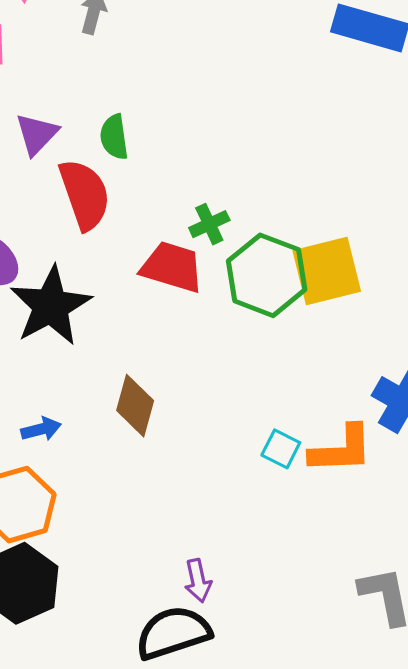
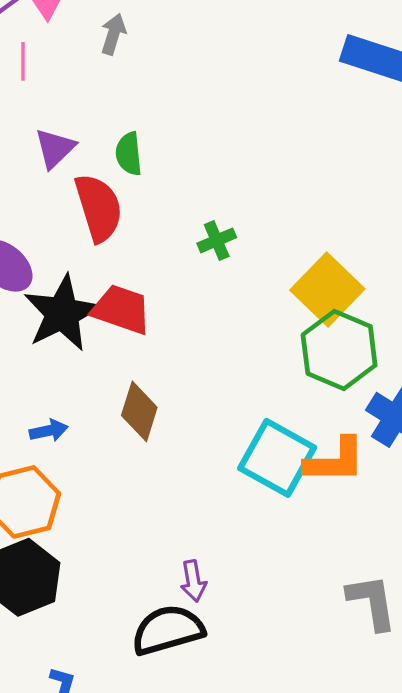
red trapezoid: (172, 267) -> (121, 309), moved
yellow square: (327, 271) -> (327, 289), turned -34
green hexagon: (267, 275) -> (339, 350), moved
cyan square: (281, 449) -> (277, 458), size x2.0

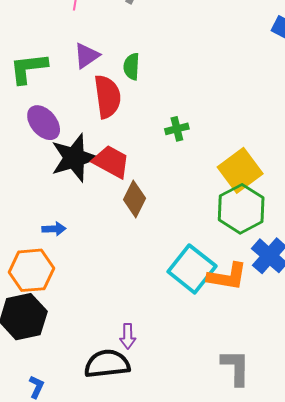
brown diamond: (139, 411) -> (134, 199), moved

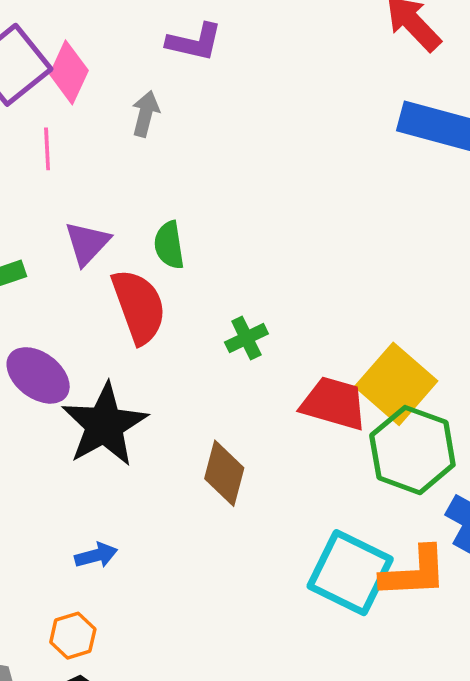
green cross: (177, 129) -> (246, 338), moved
red trapezoid: (111, 162) -> (334, 403), moved
orange hexagon: (31, 270) -> (73, 636), size x0.6

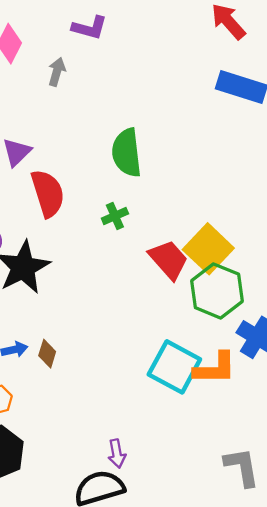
green semicircle: (169, 245) -> (127, 153), moved, size x1.6
red trapezoid: (334, 403) -> (168, 260), turned 30
brown diamond: (224, 473) -> (47, 354), moved, size x0.7

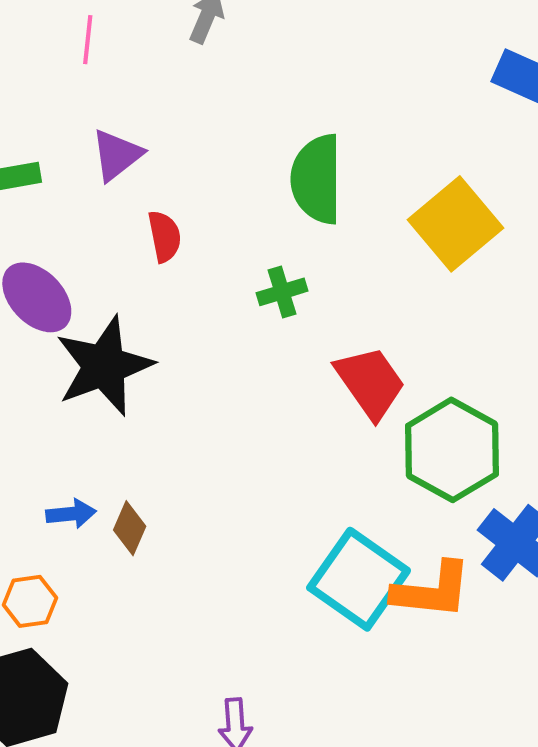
red semicircle: (48, 193) -> (165, 236), size x0.6
yellow square: (208, 249) -> (455, 224), moved

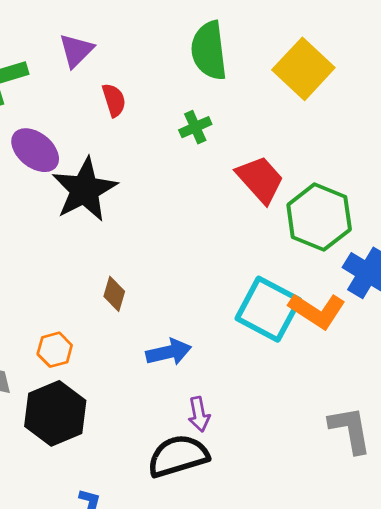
blue arrow: (71, 514) -> (169, 352), moved, size x1.4
orange L-shape: (432, 590) -> (317, 311), turned 34

